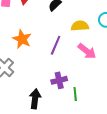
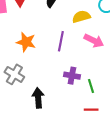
purple cross: (59, 80) -> (72, 76), turned 35
black arrow: (35, 99) -> (38, 98), moved

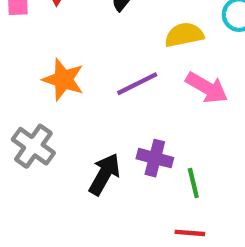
purple line: (61, 41) -> (137, 84), turned 48
black arrow: (38, 98) -> (104, 174), moved, turned 30

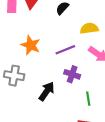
gray cross: (33, 146) -> (14, 76), turned -30
purple cross: (155, 158) -> (72, 74), moved

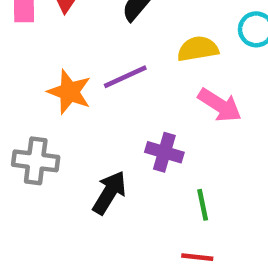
purple line: (65, 50) -> (125, 77), moved

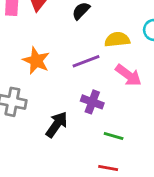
purple line: (125, 77) -> (86, 61), moved
green line: (203, 205) -> (114, 136), turned -66

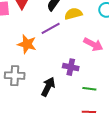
yellow semicircle: (117, 40) -> (73, 14), moved
purple line: (86, 61) -> (51, 28), moved

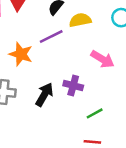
black arrow: (48, 87) -> (44, 95), moved
green line: (89, 89) -> (95, 113), turned -40

